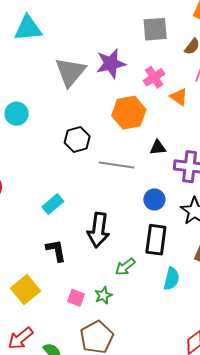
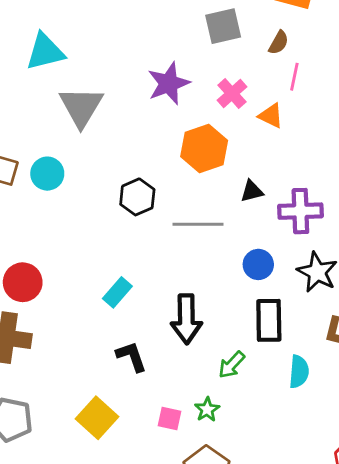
gray triangle: (70, 72) -> (81, 107), moved

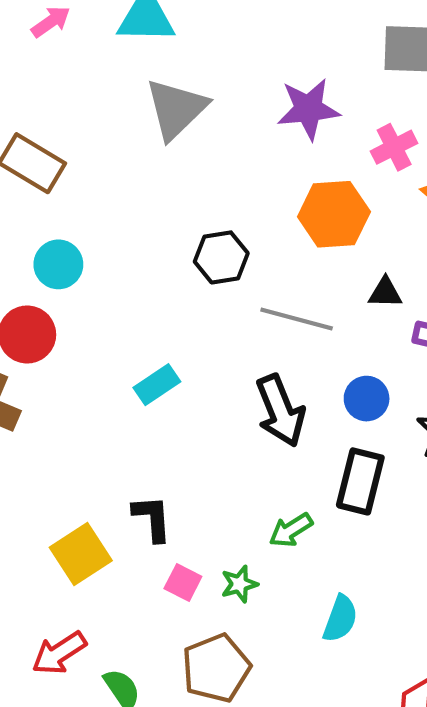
cyan circle: (47, 174) -> (58, 264), moved
black arrow: (186, 319) -> (280, 411), moved, turned -36
black L-shape: (131, 356) -> (152, 518), moved
cyan semicircle: (299, 372) -> (340, 619), moved

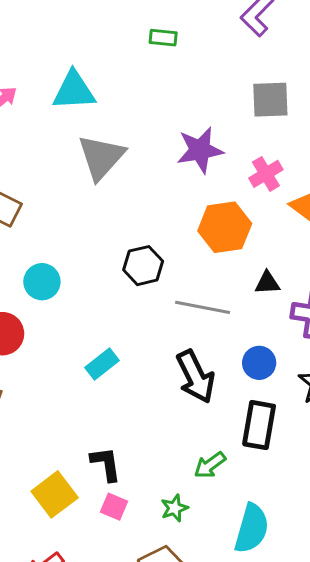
cyan circle: (58, 264) -> (42, 282), moved
pink square: (183, 582) -> (114, 507), moved
cyan semicircle: (340, 619) -> (252, 528), size x1.4

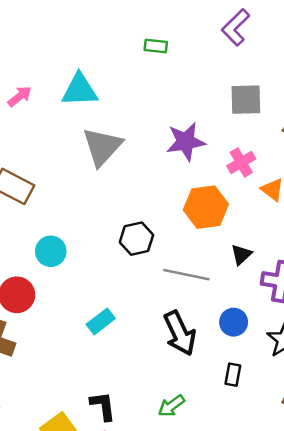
black triangle: (267, 283) -> (241, 255), turned -40
black rectangle: (259, 425) -> (233, 375), size x0.6
green arrow: (210, 465) -> (171, 406), moved

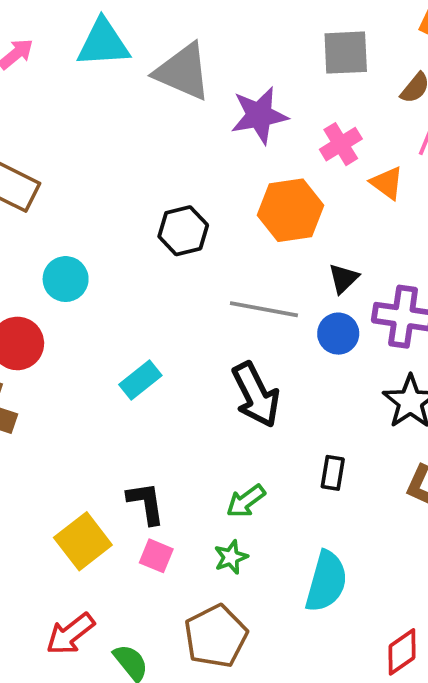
gray triangle: (102, 147) -> (183, 72), moved, turned -48
black hexagon: (136, 239) -> (183, 231), moved
blue circle: (234, 322) -> (338, 334), moved
black rectangle: (233, 375) -> (333, 473), moved

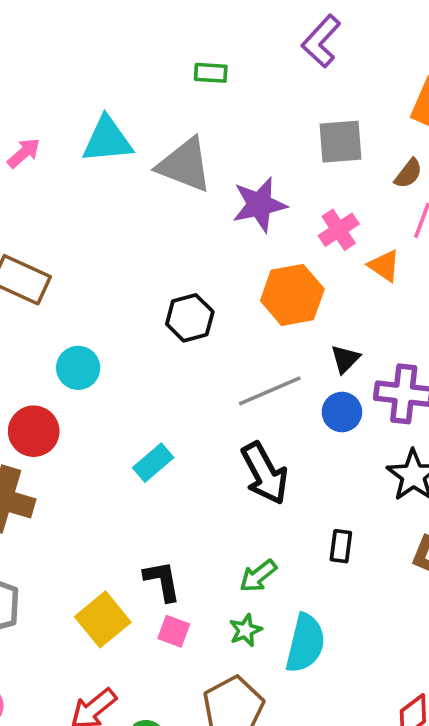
gray line: (264, 309) -> (270, 391), turned -32
cyan semicircle: (326, 581) -> (305, 643), moved

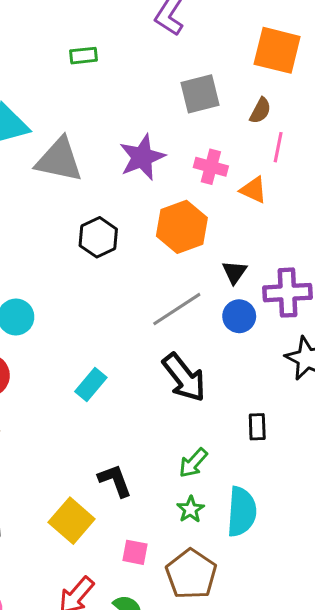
gray triangle: (185, 165) -> (59, 160), moved
pink cross: (339, 230) -> (211, 167), turned -32
black hexagon: (190, 318) -> (98, 237), moved
pink square: (174, 631) -> (135, 552), moved

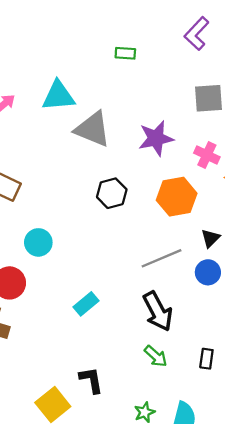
green arrow: (193, 463) -> (156, 356), moved, turned -100

